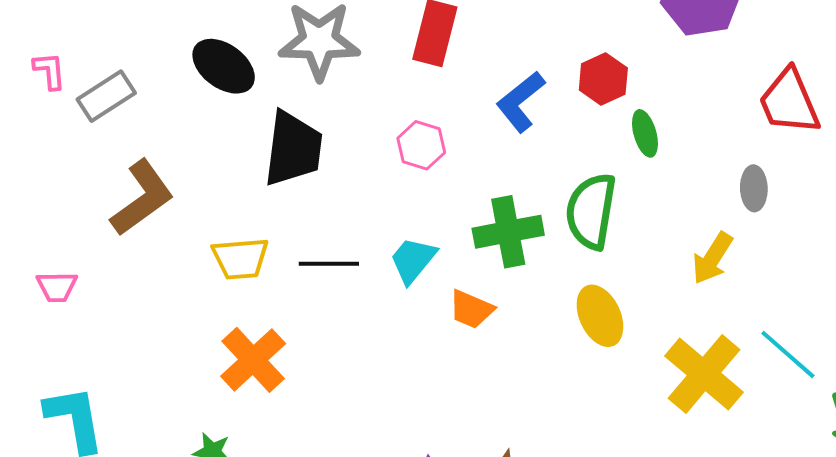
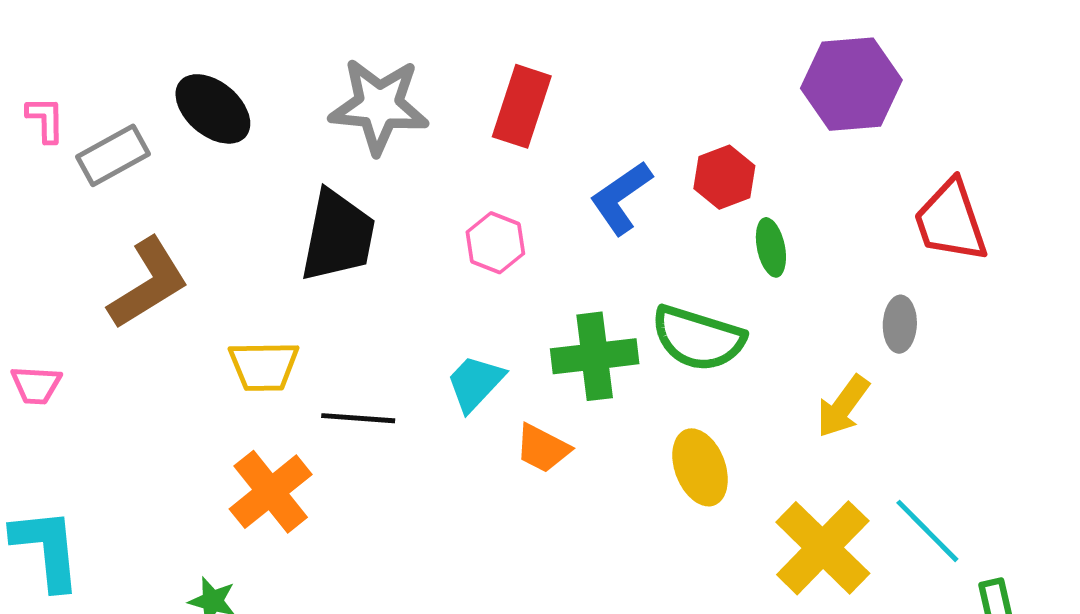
black ellipse: (224, 66) -> (213, 109), moved
green semicircle: (591, 211) -> (698, 338), turned -86
black line: (329, 264) -> (358, 418), moved

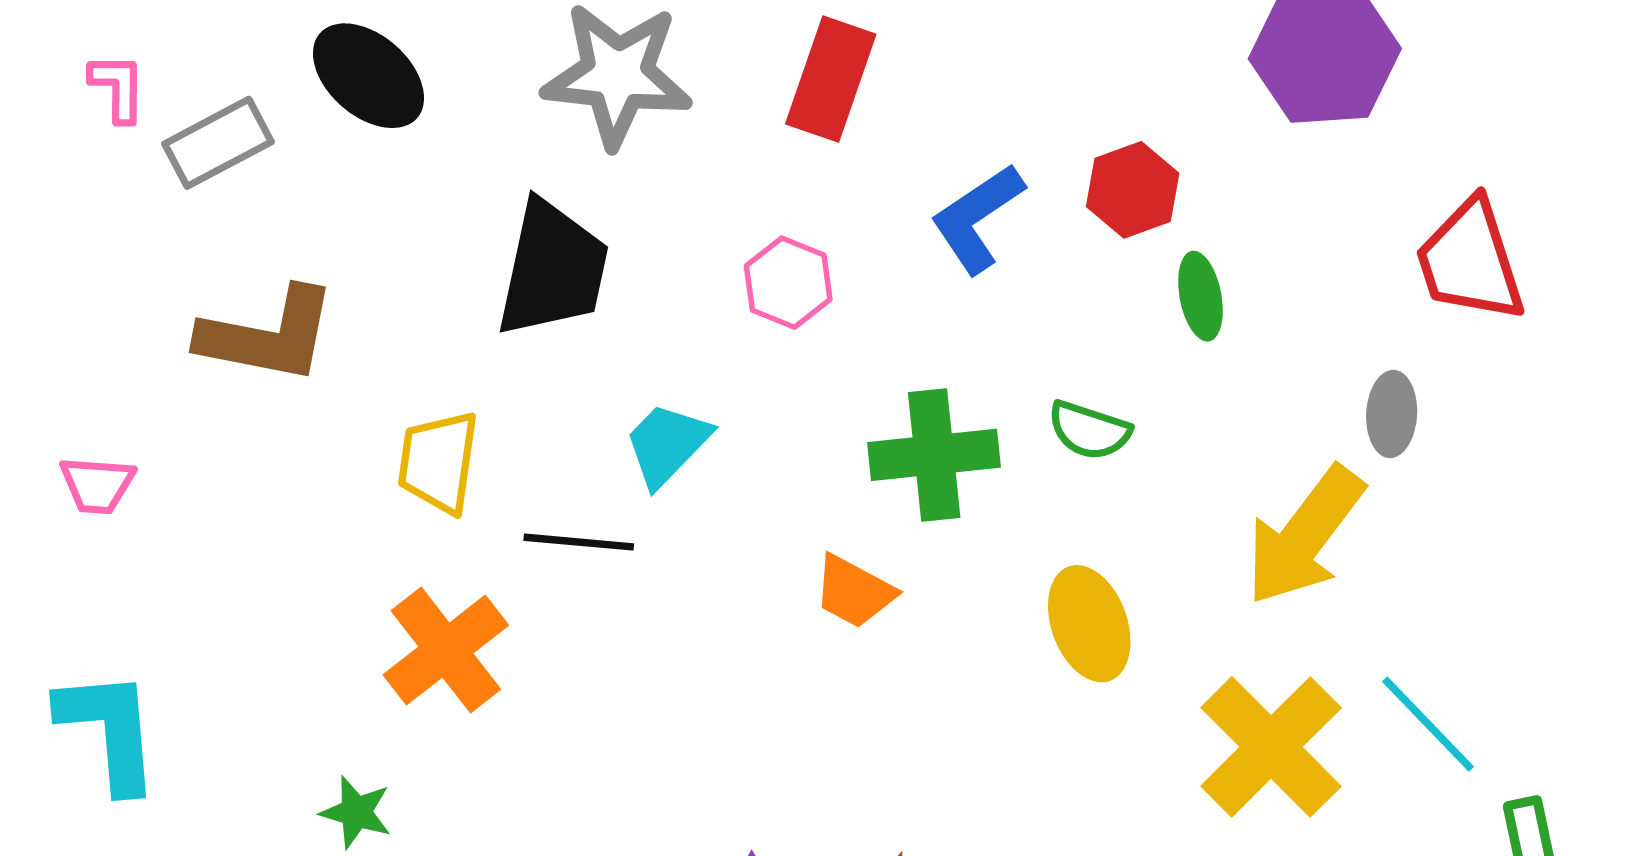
brown L-shape: (148, 283) -> (268, 335), turned 42
green semicircle: (698, 338) -> (1089, 430), size x0.6
yellow trapezoid: (264, 366) -> (438, 462), turned 98
cyan trapezoid: (475, 383) -> (667, 444), moved
yellow arrow: (843, 406) -> (1305, 536), size x1.5

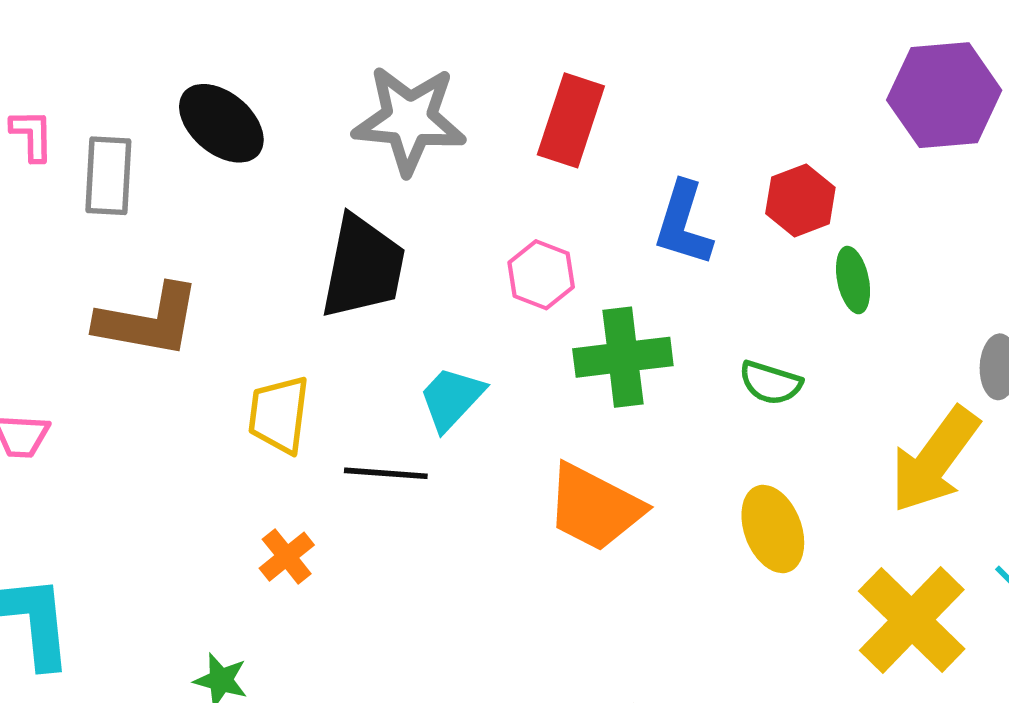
gray rectangle: (218, 143) -> (108, 176), turned -58
blue L-shape: (977, 218) -> (683, 224), turned -38
green cross: (934, 455) -> (623, 357), moved
orange trapezoid: (854, 592) -> (595, 507), size x1.6
orange cross: (446, 650) -> (287, 557), size x0.6

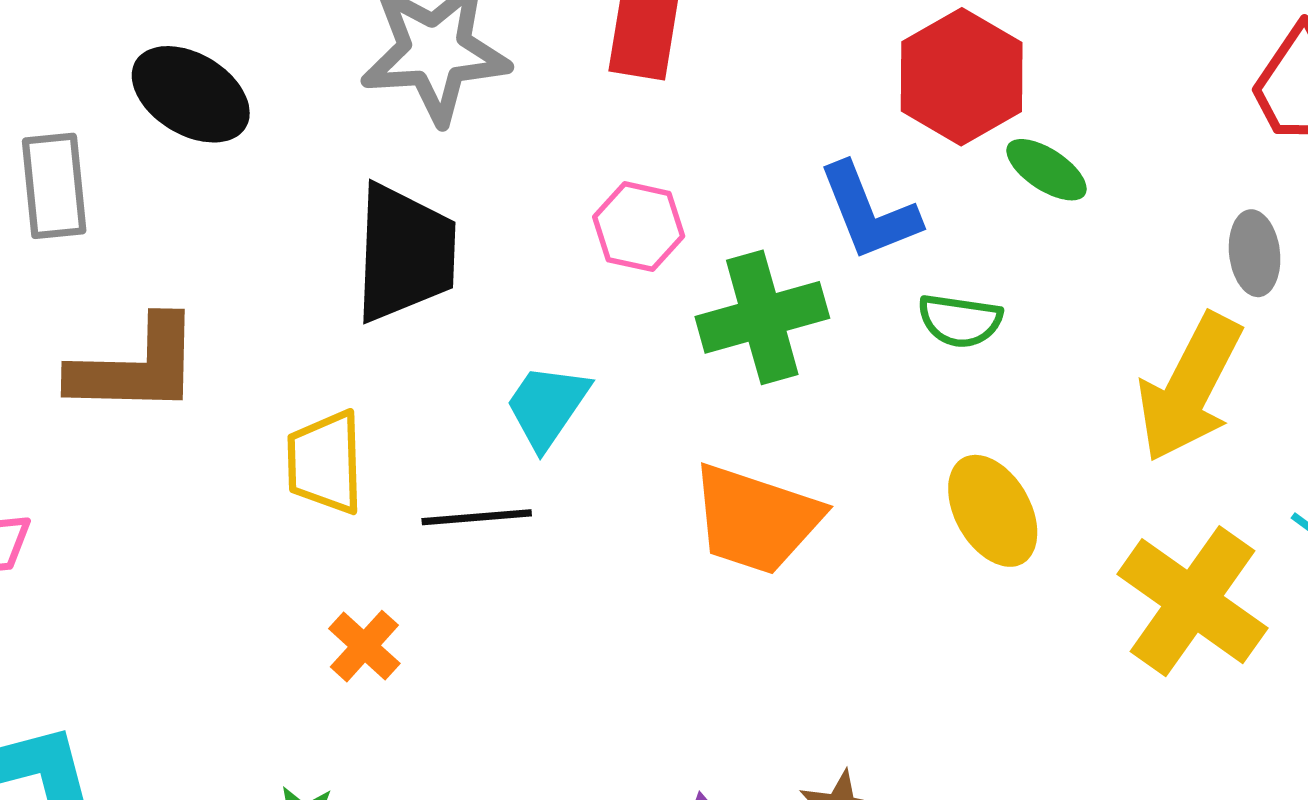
red hexagon: (800, 200) -> (962, 77), size x1.4
blue L-shape: (683, 224) -> (869, 212), moved, turned -30
green ellipse: (853, 280) -> (1047, 170), turned -36

